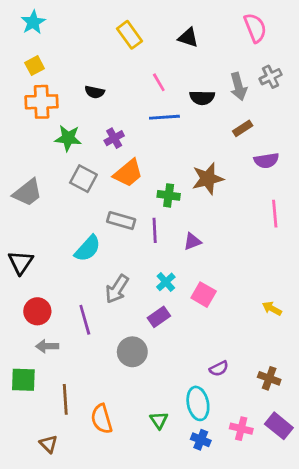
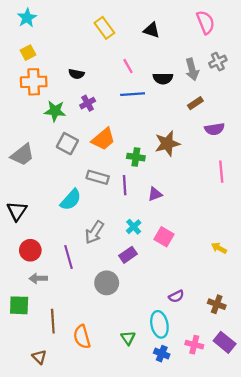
purple cross: (114, 138) -> (88, 103), moved

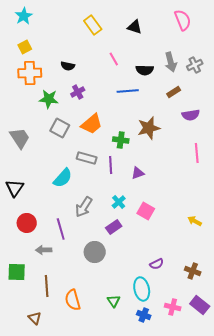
gray cross: (218, 62) -> (195, 65), moved
blue line: (133, 94) -> (128, 91), moved
gray trapezoid: (22, 155) -> (20, 138), turned -85
gray arrow: (38, 278) -> (44, 250), moved

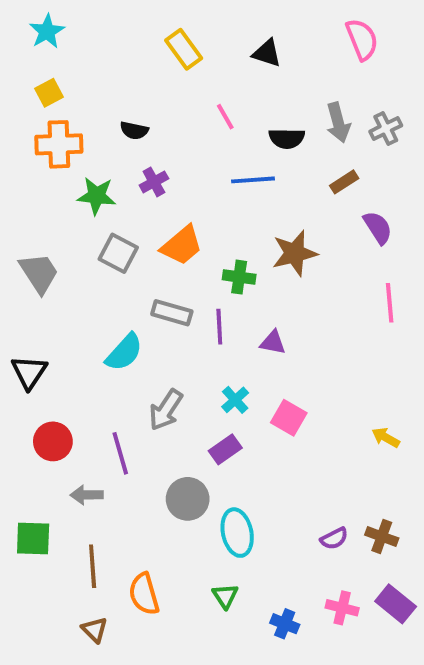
purple semicircle: (191, 115) -> (378, 228), turned -114
purple triangle: (138, 173) -> (273, 342), turned 32
purple semicircle: (157, 264) -> (334, 539), moved
cyan ellipse: (142, 289) -> (237, 533), moved
brown triangle: (35, 318) -> (95, 630), moved

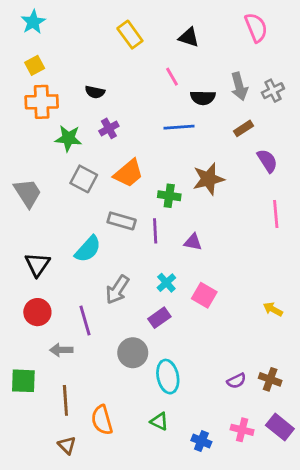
pink line: (225, 117) -> (172, 77), moved
black triangle: (29, 372) -> (37, 264), moved
green triangle: (225, 596) -> (159, 421), turned -30

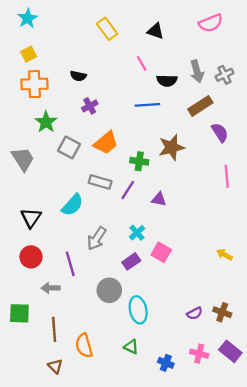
pink semicircle: (256, 28) -> (211, 23), turned 90
brown rectangle: (243, 128) -> (200, 106), size x1.5
green star: (68, 138) -> (46, 122), moved, turned 30
purple line: (155, 231) -> (128, 190), turned 36
pink square: (204, 295) -> (161, 252), moved

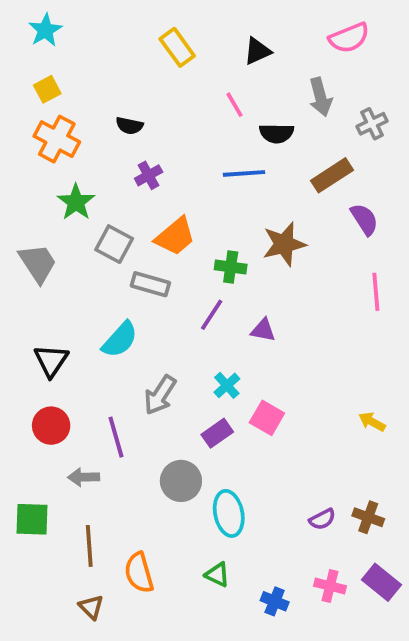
black triangle: (155, 31) -> (257, 51), turned -42
gray arrow: (197, 71) -> (320, 97), moved
orange cross: (34, 84) -> (57, 139), turned 30
gray rectangle: (100, 182) -> (150, 284), moved

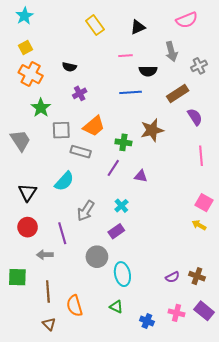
pink line: (234, 105) -> (126, 56), turned -64
gray square: (114, 244) -> (61, 130), turned -30
pink square: (267, 418) -> (204, 203), moved

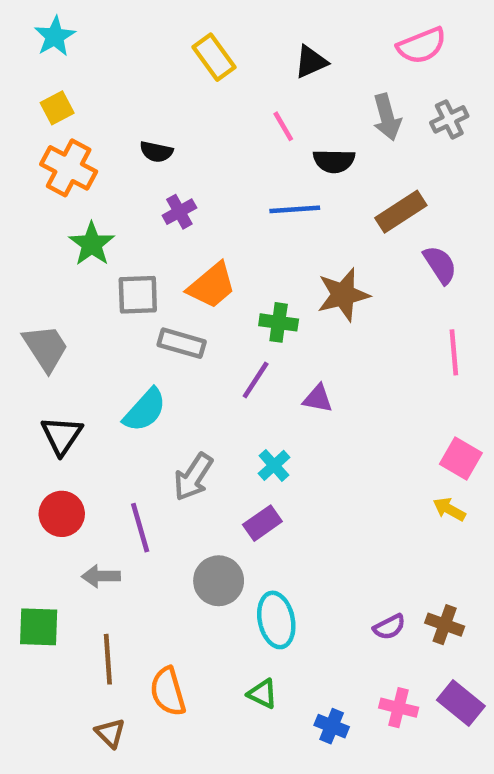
pink line: (126, 56) -> (283, 126), turned 64
gray cross: (199, 66) -> (449, 119), moved
gray trapezoid: (20, 140) -> (46, 348), moved

